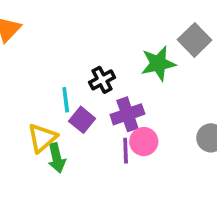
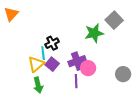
black cross: (102, 80) -> (52, 43), moved
yellow triangle: (42, 138) -> (36, 64), moved
pink circle: (144, 142) -> (88, 68), moved

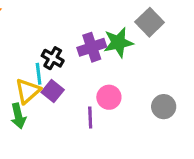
black cross: (52, 43) -> (53, 58), turned -32
purple cross: (77, 61) -> (92, 47), moved
green arrow: (38, 85) -> (18, 116), moved

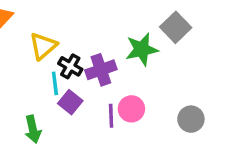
purple cross: (92, 47) -> (101, 70), moved
yellow triangle: (28, 91) -> (43, 46), moved
purple line: (90, 118) -> (111, 116), moved

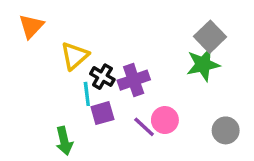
green star: (142, 49) -> (203, 64), moved
purple square: (70, 102) -> (102, 113), turned 35
purple line: (111, 116) -> (144, 127), turned -45

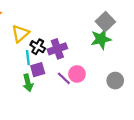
green arrow: (64, 141) -> (28, 83), moved

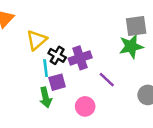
gray square: (105, 22) -> (136, 26), turned 36
pink circle: (77, 74) -> (85, 106), moved
purple line: (64, 78) -> (107, 80), moved

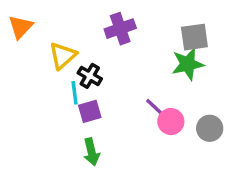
purple cross: (80, 58) -> (120, 29), moved
green arrow: (46, 97) -> (91, 152), moved
pink circle: (85, 106) -> (171, 122), moved

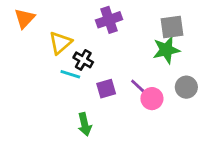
cyan line: (75, 93) -> (70, 74), turned -66
purple square: (90, 111) -> (106, 89), moved
gray circle: (210, 128) -> (186, 87), moved

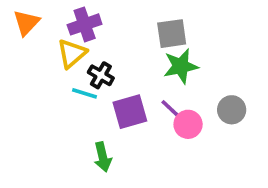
purple cross: (109, 20) -> (85, 24), moved
gray square: (172, 27) -> (172, 34), moved
green star: (166, 50) -> (181, 66), moved
purple square: (106, 89) -> (130, 112), size x1.4

